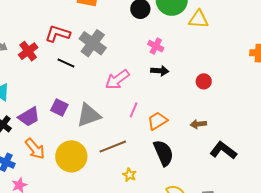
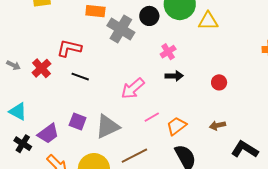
gray cross: (93, 43) -> (121, 29), moved
pink cross: (156, 46) -> (168, 52), turned 35
pink line: (134, 110) -> (152, 117), turned 42

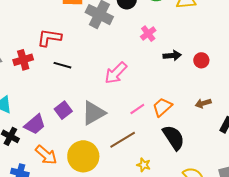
red cross: (41, 68) -> (23, 60), turned 30
black arrow: (174, 76) -> (172, 56), moved
pink line: (152, 117) -> (137, 109), moved
purple square: (78, 122) -> (63, 110), turned 36

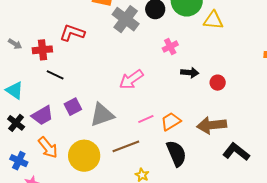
black line: (62, 65) -> (55, 75), moved
brown arrow: (203, 103) -> (212, 125), size x1.8

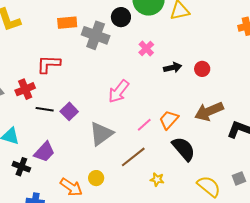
purple square: (73, 107) -> (69, 111), moved
orange arrow: (48, 148) -> (71, 187), moved
yellow circle: (84, 156) -> (96, 178), size x0.5

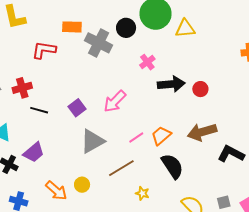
red L-shape: (48, 64) -> (44, 50), moved
black arrow: (173, 68) -> (171, 84), size x1.5
purple square: (69, 111) -> (77, 108), moved

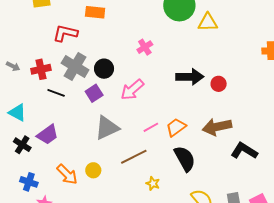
black circle: (126, 28) -> (104, 69), moved
gray cross: (99, 43) -> (75, 67), moved
pink cross: (147, 62) -> (145, 47), moved

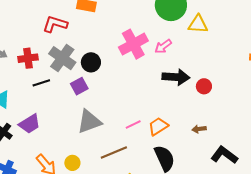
pink cross: (145, 47) -> (133, 44), size x1.8
pink arrow: (132, 90) -> (163, 46), moved, size x0.7
black line: (56, 93) -> (41, 83), turned -42
brown arrow: (217, 127) -> (199, 129), size x0.5

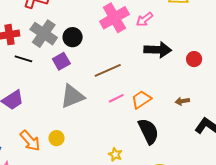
black line: (41, 83) -> (23, 59), turned 36
red circle: (204, 86) -> (194, 59), moved
brown line: (114, 153) -> (108, 70), moved

